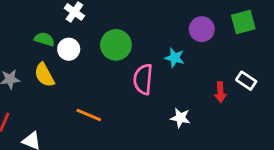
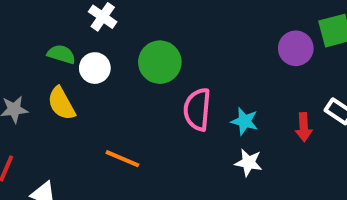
purple circle: (202, 29) -> (296, 48), moved
cyan star: (175, 58) -> (245, 121), moved

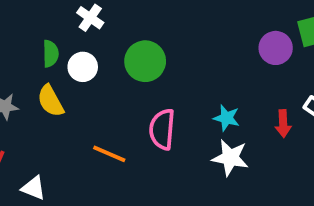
green semicircle: (61, 54) -> (51, 54), turned 72
pink semicircle: (197, 109) -> (162, 129), moved
white star: (248, 163) -> (230, 158), size x1.4

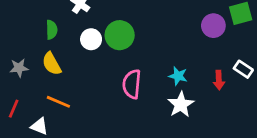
white circle: (83, 67) -> (91, 39), moved
orange line: (109, 154) -> (58, 102), moved
white star: (230, 158) -> (181, 104), turned 30

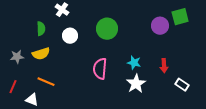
green circle: (120, 35) -> (107, 29), moved
yellow semicircle: (52, 64) -> (41, 54), turned -78
white rectangle: (243, 69) -> (182, 85), moved

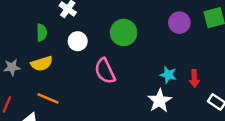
purple circle: (160, 26) -> (179, 23), moved
cyan star: (134, 63) -> (168, 75), moved
pink semicircle: (100, 69) -> (105, 71), moved, turned -30

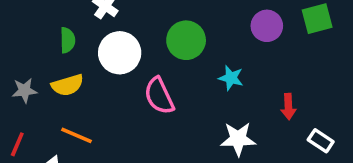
white circle: (78, 41) -> (120, 53), size x1.5
cyan star: (168, 75) -> (231, 78), moved
white star: (160, 101) -> (238, 139), turned 30

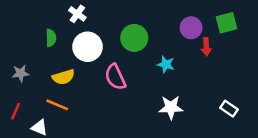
yellow semicircle: (68, 85) -> (63, 77), moved
red arrow: (288, 107) -> (206, 47), moved

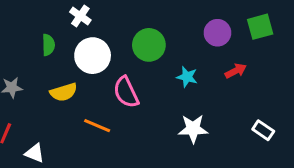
red arrow: (206, 47) -> (236, 71), moved, turned -114
orange line: (57, 105) -> (97, 126), moved

